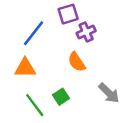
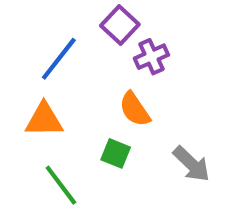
purple square: (68, 14) -> (120, 25), turned -30
green square: (61, 97) -> (116, 153), moved, turned -35

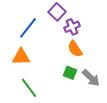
orange semicircle: (135, 109) -> (75, 49), moved
green square: (116, 153) -> (70, 73), moved

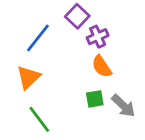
orange triangle: (21, 57) -> (28, 77), turned -42
green square: (70, 73) -> (95, 99), turned -32

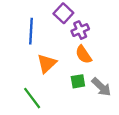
blue line: (38, 38) -> (31, 31), turned -35
orange triangle: (28, 77) -> (47, 63), moved

